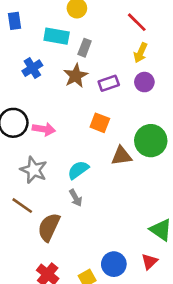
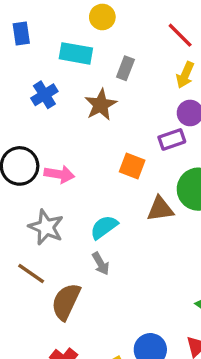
gray rectangle: (85, 48) -> (125, 68), moved
purple rectangle: (109, 83) -> (172, 139), moved

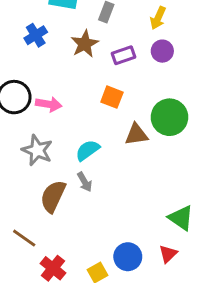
purple rectangle: (172, 139) -> (123, 55), moved
brown line: (31, 274) -> (24, 238), moved
brown semicircle: (66, 302) -> (53, 196), moved

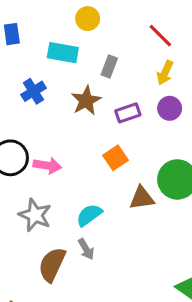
orange square: (112, 97) -> (115, 158), turned 35

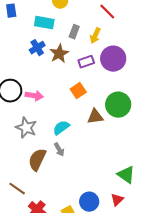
yellow arrow: (165, 73) -> (95, 36), moved
blue cross: (33, 91) -> (37, 48), moved
purple circle: (170, 108) -> (113, 59), size x1.6

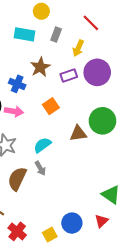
gray rectangle: (74, 32) -> (56, 34), moved
blue cross: (37, 48) -> (17, 84), moved, turned -35
orange square: (78, 91) -> (51, 106), moved

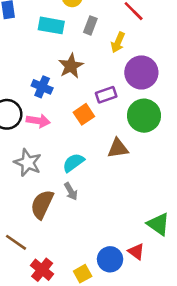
purple rectangle: (69, 76) -> (106, 95), moved
green circle: (102, 121) -> (144, 116), moved
red triangle: (101, 221) -> (136, 251), moved, turned -40

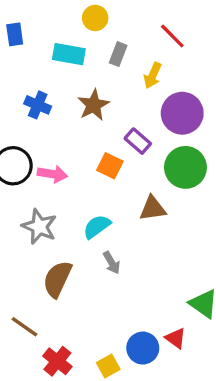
blue cross: (42, 87) -> (38, 105), moved
purple rectangle: (106, 95) -> (138, 141), turned 60
orange square: (84, 114) -> (110, 166), turned -30
gray arrow: (71, 191) -> (112, 263), moved

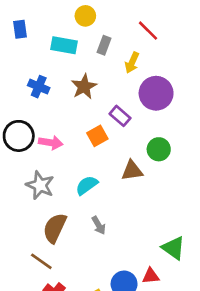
orange square: (110, 166) -> (97, 136), turned 35
green circle: (185, 167) -> (159, 149), moved, size x0.7
gray arrow: (112, 263) -> (99, 225), moved
brown line: (25, 327) -> (41, 261), moved
red triangle: (176, 338) -> (151, 276), turned -42

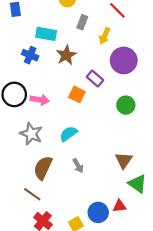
cyan rectangle: (64, 45) -> (46, 34), moved
orange square: (97, 136) -> (77, 94), turned -35
brown triangle: (132, 171) -> (124, 160), moved, turned -48

